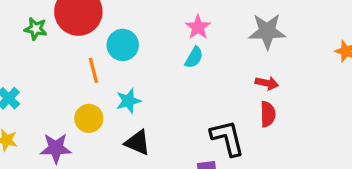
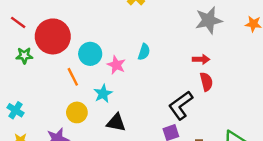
pink star: (198, 27) -> (116, 65), moved
gray star: (267, 31) -> (209, 20), moved
black L-shape: (227, 138) -> (181, 105), turned -100

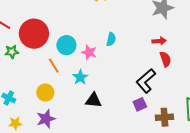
yellow circle: (77, 112) -> (45, 93), moved

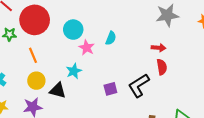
cyan circle: (66, 45) -> (73, 30), moved
orange line: (54, 66) -> (33, 55), moved
black triangle: (93, 100) -> (58, 91), moved
purple square: (140, 104) -> (110, 89), moved

